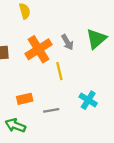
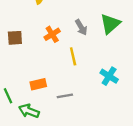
orange cross: (39, 49) -> (52, 34), size x0.6
cyan cross: (88, 100) -> (109, 76), moved

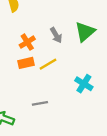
yellow line: (73, 56) -> (48, 64), turned 72
orange rectangle: (38, 84) -> (26, 63), moved

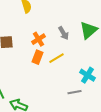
orange rectangle: (26, 63) -> (37, 57), turned -56
gray line: (40, 103) -> (74, 92), moved

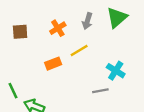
gray arrow: (63, 33) -> (87, 21), turned 48
orange rectangle: (37, 57) -> (53, 64), moved, turned 48

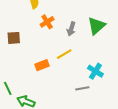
orange cross: (58, 28) -> (47, 22), moved

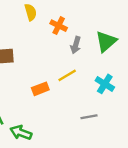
orange cross: (47, 22) -> (59, 26), moved, turned -32
cyan cross: (95, 71) -> (105, 84), moved

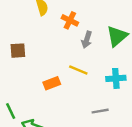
yellow line: (67, 75) -> (78, 70), turned 54
cyan cross: (105, 84) -> (116, 78), turned -36

